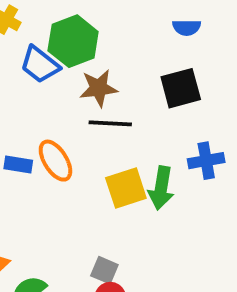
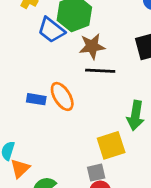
yellow square: (126, 188) -> (111, 145), moved
gray square: (104, 270) -> (96, 173), turned -36

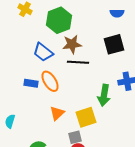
blue trapezoid: (51, 30) -> (43, 52), moved
orange triangle: (20, 168) -> (57, 113), moved

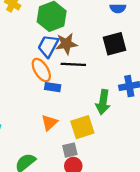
blue trapezoid: (43, 52) -> (48, 46), moved, turned 80
orange ellipse: (50, 81) -> (41, 70), moved
blue rectangle: (31, 83) -> (53, 87), moved

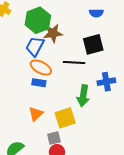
brown star: (66, 44) -> (53, 33), moved
black line: (73, 64) -> (74, 62), moved
orange ellipse: (41, 70) -> (41, 68), moved, turned -30

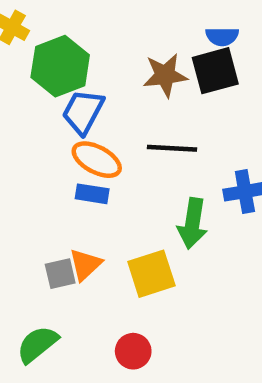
green hexagon: (38, 20) -> (60, 66), moved
brown star: (53, 33) -> (165, 75), moved
black square: (93, 44) -> (215, 71), moved
gray square: (54, 138) -> (60, 274), moved

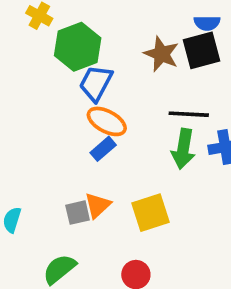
brown star: (165, 75) -> (161, 54), turned 30
black line: (172, 148) -> (189, 114), moved
blue rectangle: (92, 194) -> (103, 149), turned -50
green arrow: (192, 223) -> (183, 149), moved

